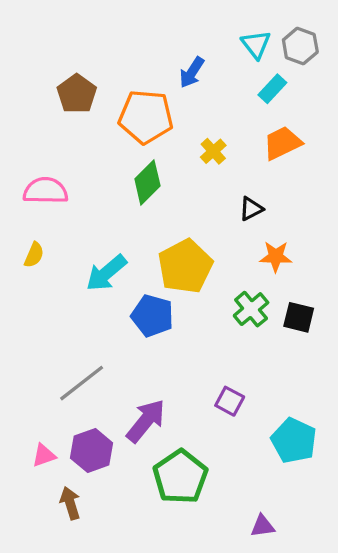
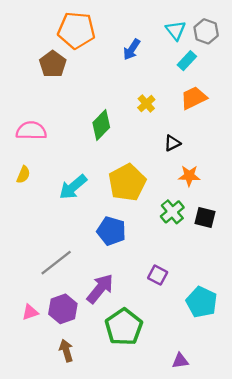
orange pentagon: (146, 117) -> (76, 30), moved
blue pentagon: (152, 316) -> (111, 231), moved
brown arrow: (70, 503) -> (66, 351), moved

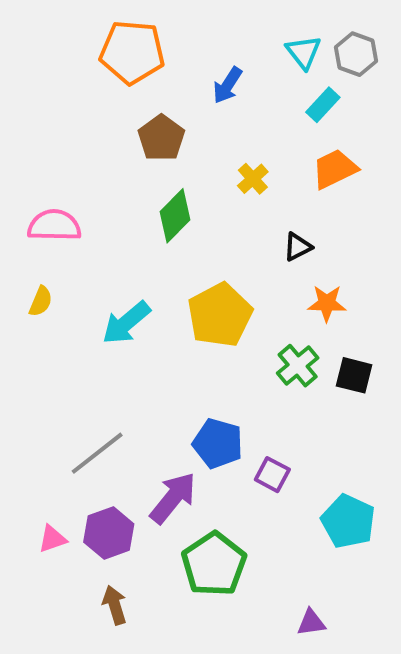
brown pentagon: (53, 64) -> (161, 138), moved
blue pentagon: (111, 231) -> (218, 443), moved

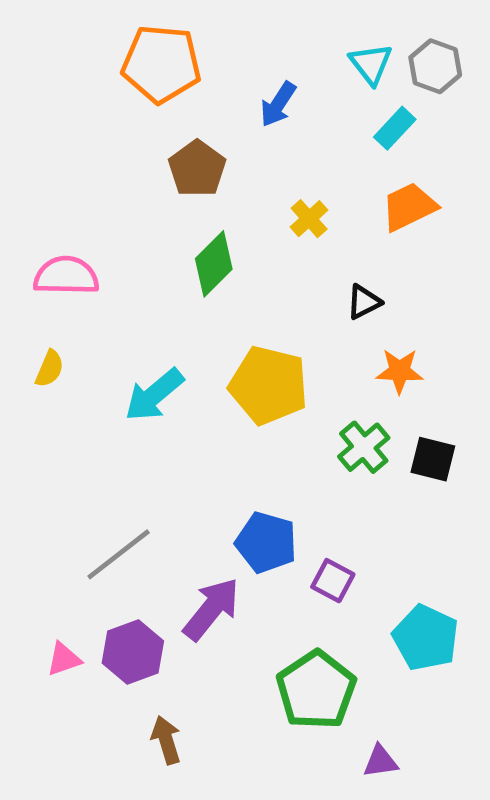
yellow pentagon: (220, 315) -> (269, 385), turned -30
green pentagon: (214, 564) -> (316, 690), moved
brown arrow: (115, 605) -> (166, 740), moved

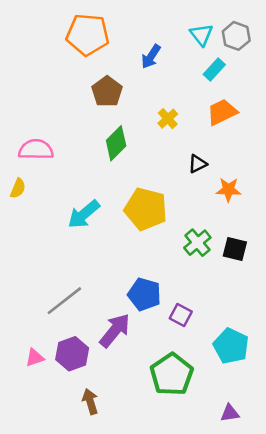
yellow semicircle: (50, 369) -> (18, 188), moved
orange star: (399, 371) -> (228, 190), moved
purple triangle: (380, 761) -> (230, 413), moved

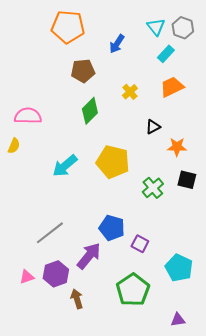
brown pentagon: (107, 91) -> (83, 71), turned 30
black square: (235, 249) -> (187, 180), moved
brown arrow: (90, 402) -> (77, 299), moved

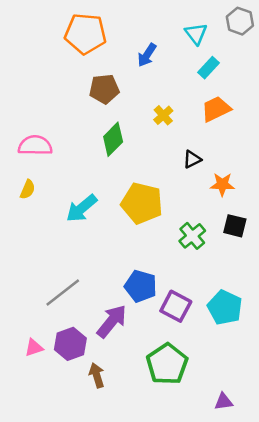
gray hexagon: (183, 28) -> (240, 21), moved
yellow semicircle: (14, 146) -> (28, 189), moved
purple square: (140, 244) -> (176, 306), size x1.4
cyan pentagon: (179, 268) -> (225, 307), moved

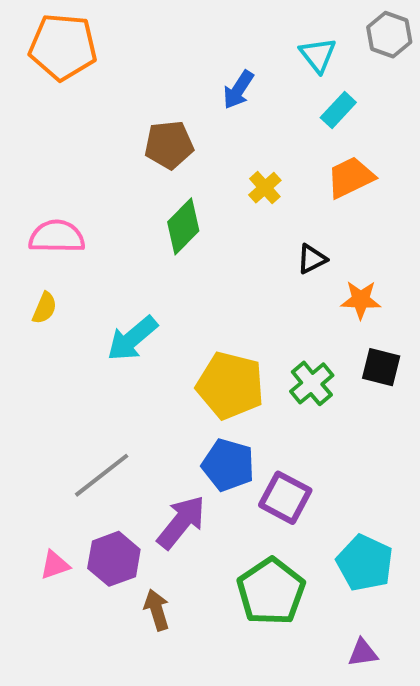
orange pentagon: (85, 34) -> (63, 47), moved
yellow pentagon: (142, 203) -> (230, 385), moved
cyan pentagon: (225, 307) -> (365, 563), moved

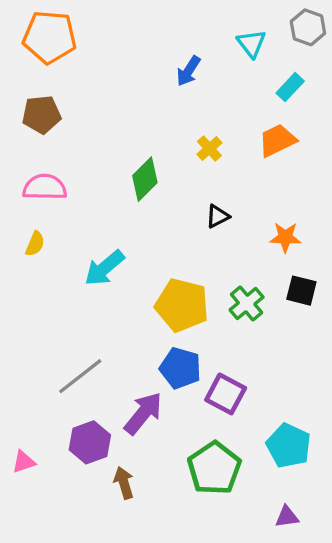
cyan rectangle: (338, 110) -> (290, 87), moved
brown pentagon: (169, 145) -> (41, 115), moved
black triangle: (312, 259) -> (217, 216), moved
pink triangle: (55, 565) -> (24, 462), moved

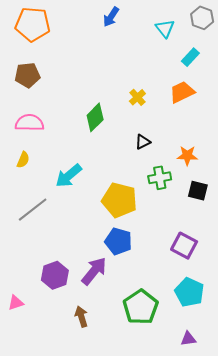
blue arrow: (188, 71) -> (111, 17), moved
green cross: (247, 304) -> (160, 178), moved, turned 30
gray line: (80, 376) -> (33, 210), moved
purple square: (226, 394) -> (184, 246), moved
purple hexagon: (90, 442) -> (55, 275), moved

